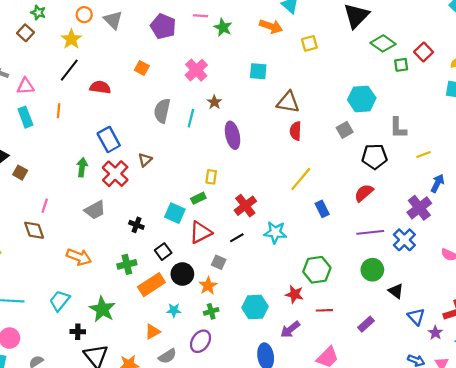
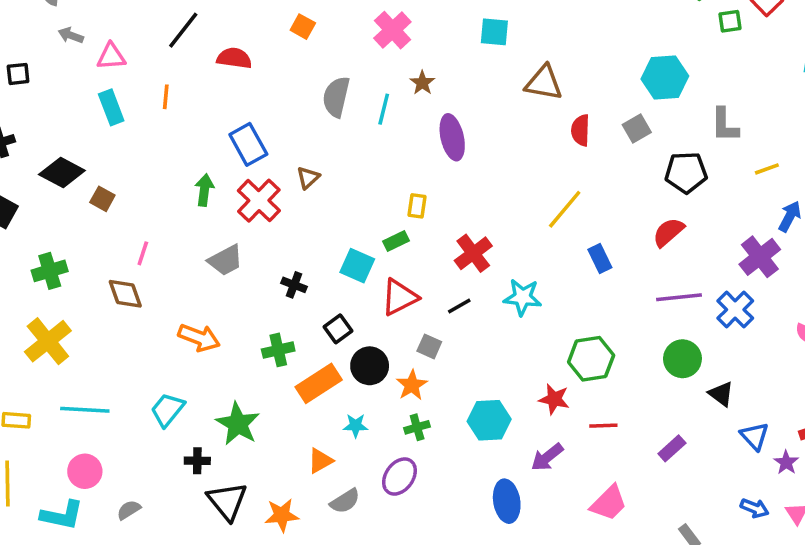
red semicircle: (296, 131) -> (581, 130), moved

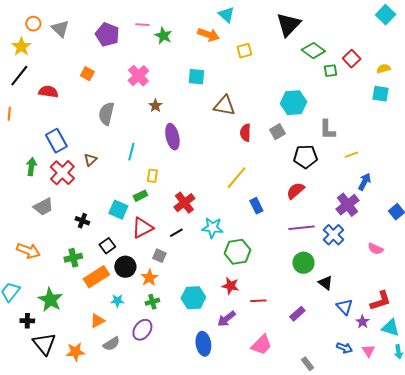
cyan line: (384, 109) -> (131, 152), moved
green hexagon: (591, 359) -> (237, 252), moved

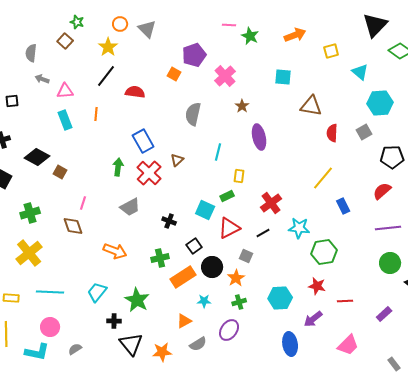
cyan triangle: (226, 15) -> (360, 72), moved
purple pentagon: (107, 35) -> (194, 55), moved, turned 30
orange arrow: (208, 35) -> (295, 35), turned -40

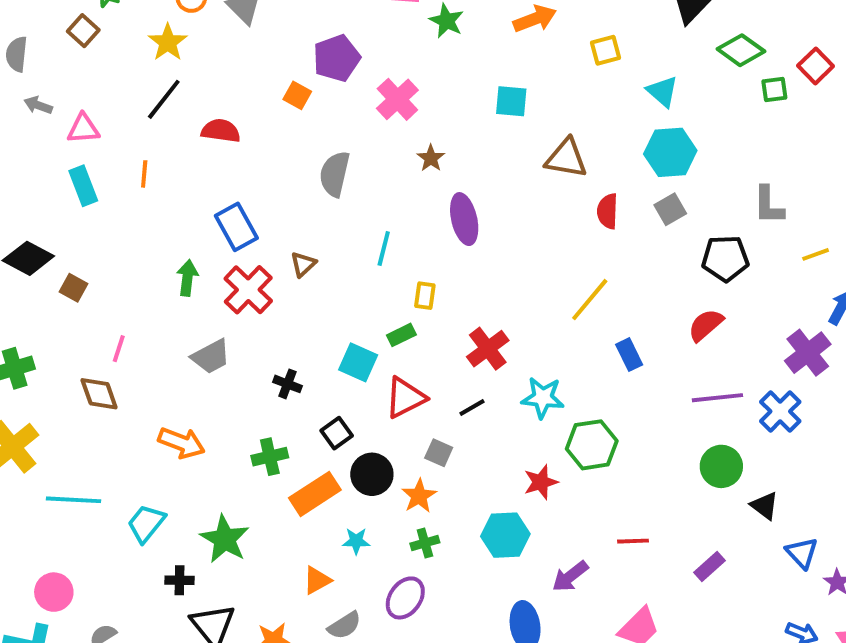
cyan hexagon: (380, 103) -> (670, 152), moved
red star: (317, 286) -> (541, 482), moved, turned -30
cyan line: (50, 292) -> (73, 500), moved

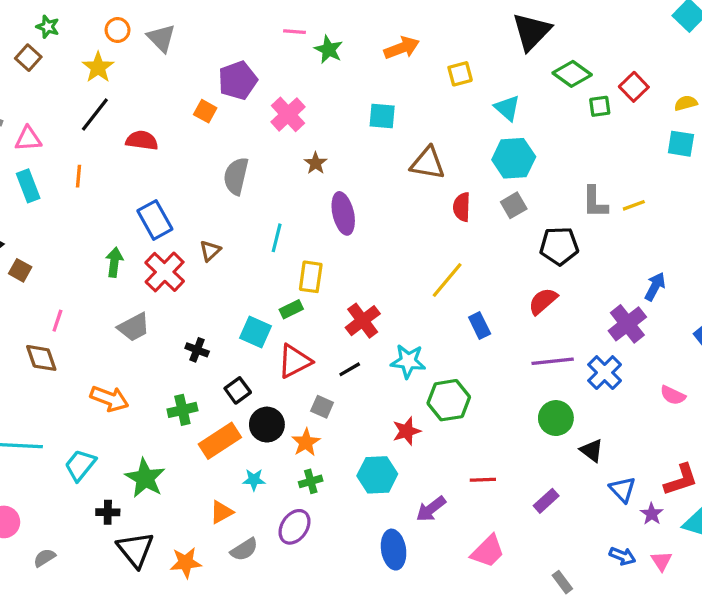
yellow line: (816, 254) -> (634, 205), moved
yellow rectangle: (425, 296) -> (311, 277), size x1.4

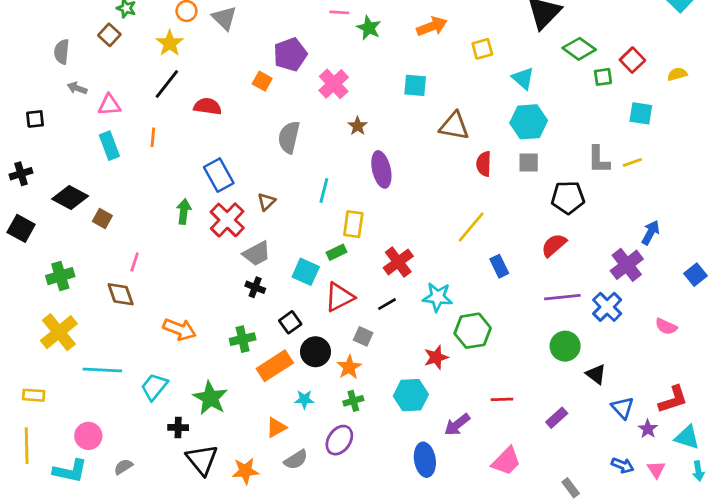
cyan square: (681, 144) -> (641, 113), moved
gray square: (514, 205) -> (529, 162), turned 30
gray trapezoid: (134, 327) -> (257, 254), moved

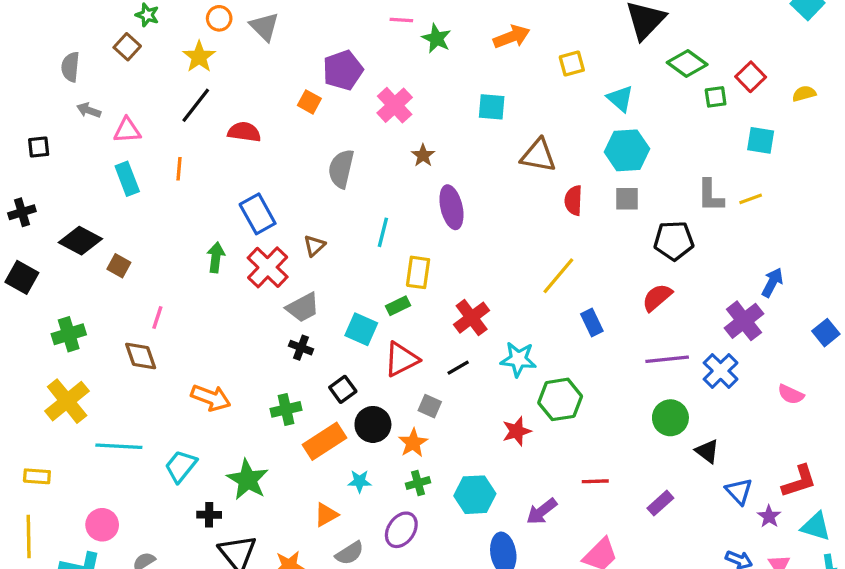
cyan hexagon: (411, 395) -> (475, 495), moved

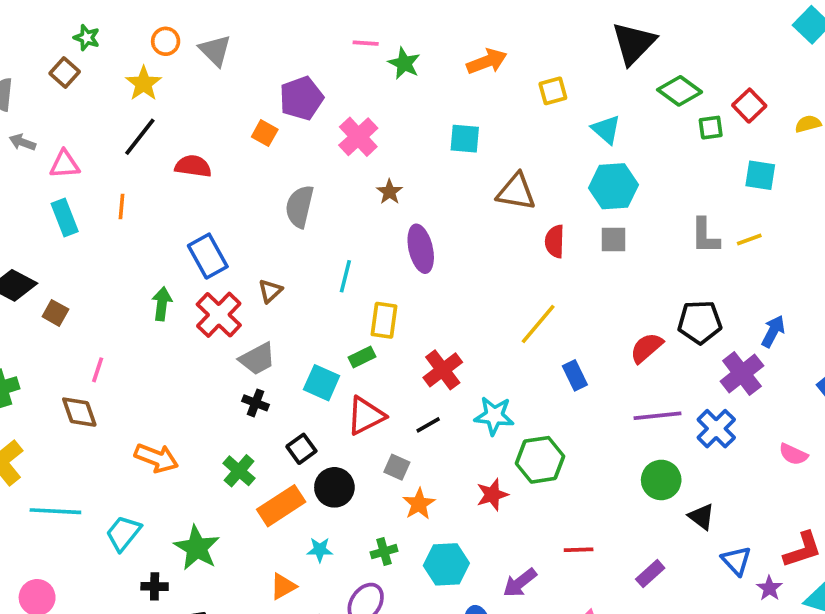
black pentagon: (674, 241) -> (700, 322), moved
green cross: (286, 409) -> (239, 471), turned -36
orange star: (413, 443) -> (419, 504), moved

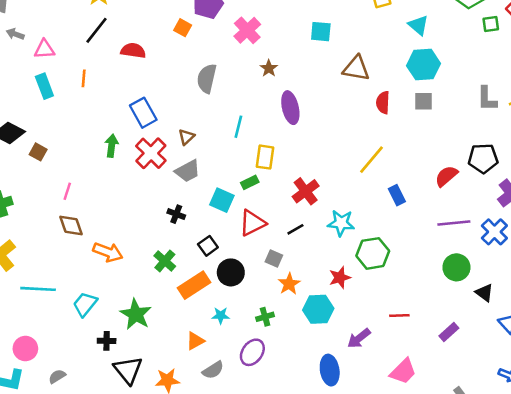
gray trapezoid: (257, 359) -> (188, 171), moved
brown diamond: (79, 412) -> (71, 226), moved
cyan hexagon: (446, 564) -> (318, 309), moved

